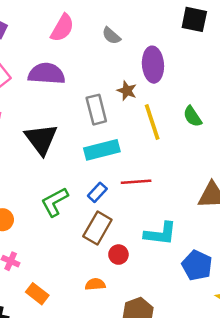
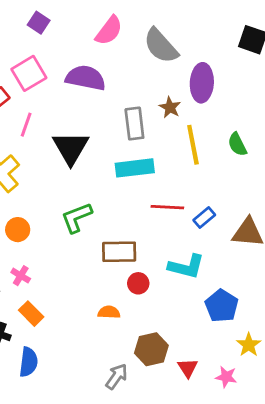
gray semicircle: (111, 36) -> (161, 46), size x1.8
blue rectangle: (97, 192) -> (204, 218), moved
brown rectangle: (97, 228) -> (119, 252), turned 52
orange rectangle: (37, 294) -> (31, 314), moved

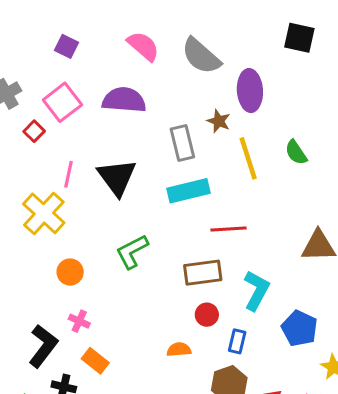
pink semicircle: (109, 31) -> (143, 46), turned -80
pink line: (26, 125) -> (68, 174), moved
blue rectangle: (204, 218) -> (237, 341), moved, turned -30
brown rectangle: (119, 252) -> (203, 273), moved
cyan L-shape: (186, 266) -> (256, 290), turned -69

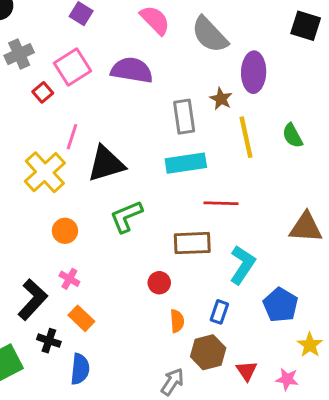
black triangle: (117, 177) -> (106, 164), moved, turned 45
red circle: (207, 315) -> (159, 283), moved
orange semicircle: (179, 349) -> (177, 321), moved, turned 85

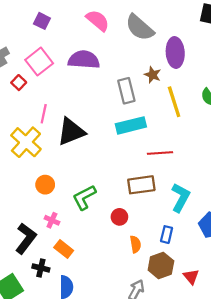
green L-shape: (126, 217) -> (84, 197), moved

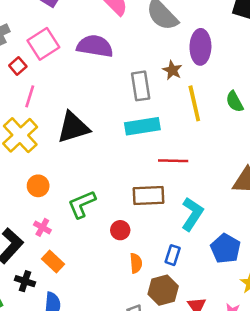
pink line: (44, 114) -> (30, 96), moved

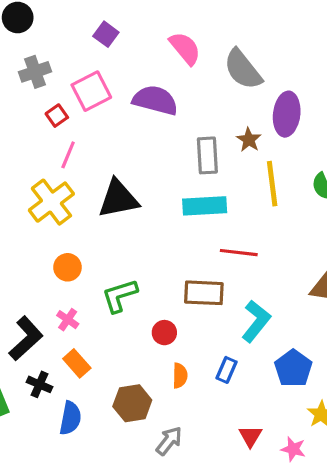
brown hexagon: (163, 290) -> (132, 403), moved

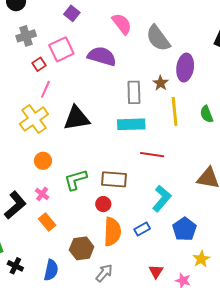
brown rectangle: (204, 293) -> (114, 179), moved
blue rectangle: (227, 370) -> (142, 229), turned 35
orange semicircle: (180, 376) -> (112, 232), size x1.8
black cross: (39, 384) -> (15, 266), moved
blue semicircle: (70, 418) -> (51, 270), moved

